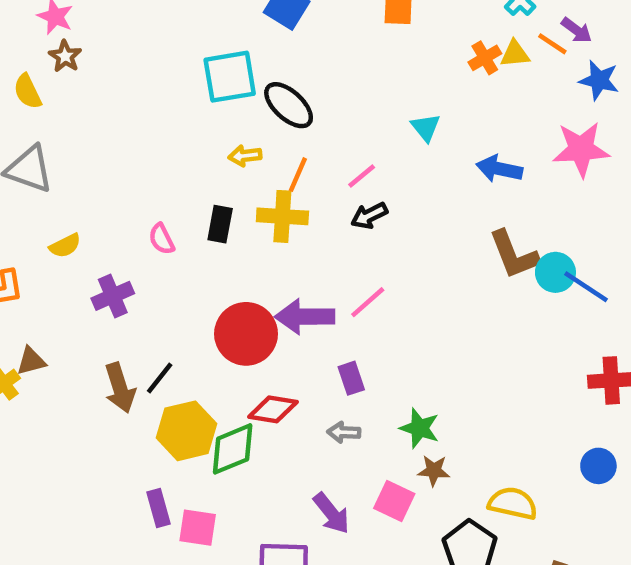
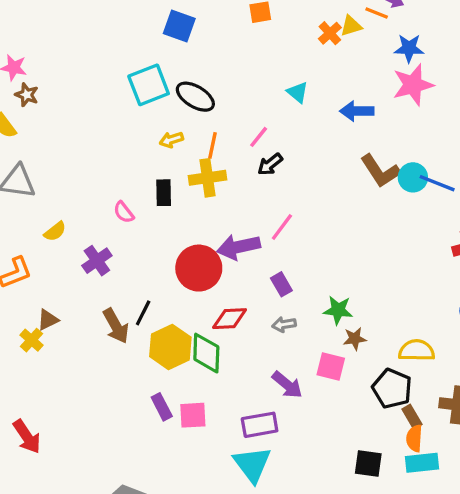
blue star: (599, 80) -> (409, 48), moved
green diamond: (233, 449) -> (206, 353), turned -54

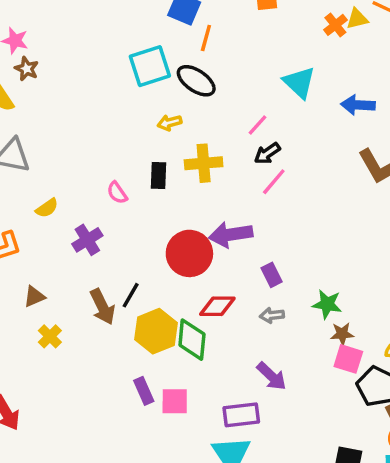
cyan triangle: (298, 92) -> (299, 82), size x1.5
orange line: (212, 145) -> (206, 38), moved
pink line: (282, 227) -> (274, 182), moved
yellow cross: (31, 340) -> (50, 336), moved
pink square: (331, 367) -> (348, 359), moved

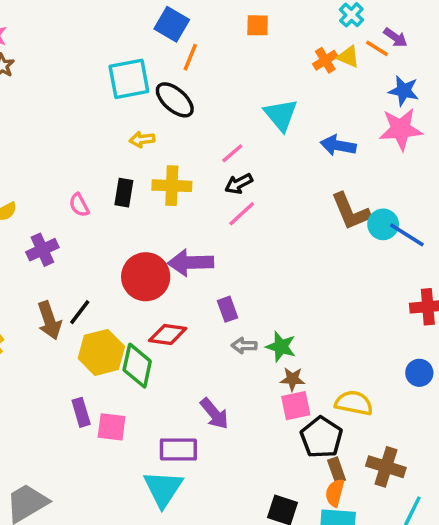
yellow triangle: (357, 19) -> (348, 57), turned 30
gray arrow: (272, 315) -> (244, 346), moved
pink square: (348, 359) -> (296, 406), turned -36

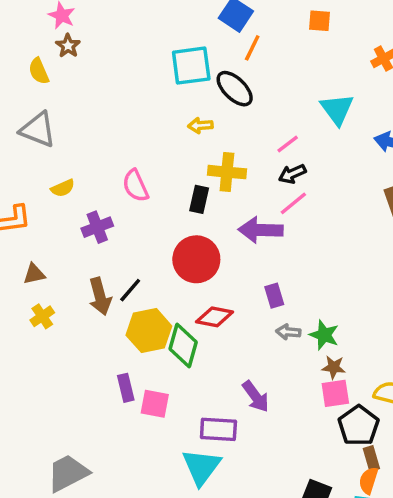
black rectangle: (124, 193) -> (199, 199), moved
pink semicircle: (79, 205) -> (136, 186), size x1.4
purple arrow: (191, 263) -> (261, 230), moved

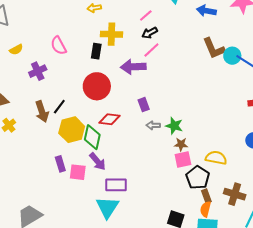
purple arrow: (256, 396) -> (98, 162), moved

